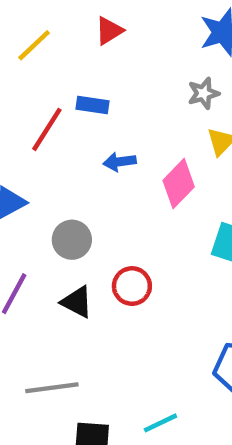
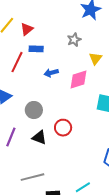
red triangle: (109, 31) -> (27, 29), moved
gray star: (203, 93) -> (74, 40), moved
pink diamond: (179, 184) -> (79, 79), turned 35

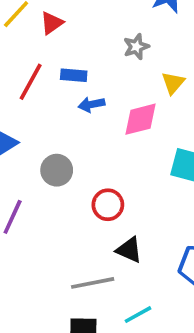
blue rectangle: (36, 49) -> (74, 75), moved
black triangle: (39, 137) -> (129, 250), moved
gray line: (33, 177) -> (93, 283), moved

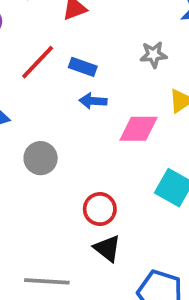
red circle: (108, 205) -> (100, 209), moved
black triangle: (129, 250) -> (107, 248), moved

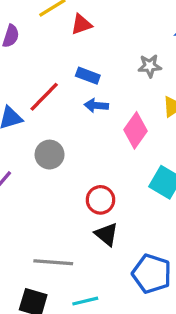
red line: (38, 62) -> (44, 97), moved
pink diamond: (139, 129) -> (136, 130), turned -56

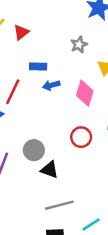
gray circle: (50, 155) -> (34, 150), moved
red circle: (100, 200) -> (81, 137), moved
black triangle: (106, 234) -> (50, 170), moved

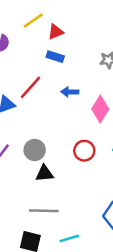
blue rectangle: (38, 66) -> (55, 57), moved
black triangle: (50, 170) -> (44, 173), turned -42

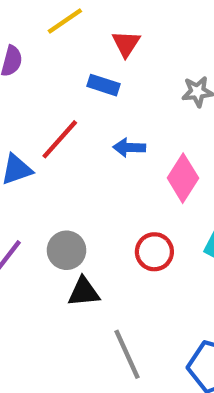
red triangle: (56, 32) -> (126, 44), moved, turned -35
gray line: (44, 211) -> (127, 354), moved, turned 64

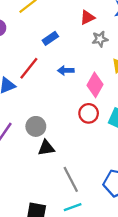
red triangle: (126, 44) -> (87, 17), moved, turned 35
blue rectangle: (104, 85) -> (50, 38), turned -49
red circle: (154, 252) -> (89, 113), moved

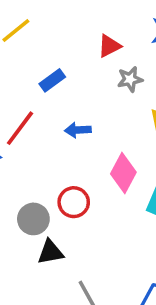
pink diamond: (95, 85) -> (123, 173), moved
red circle: (89, 113) -> (74, 202), moved

